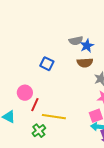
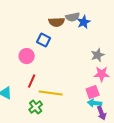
brown semicircle: (85, 63) -> (57, 22), moved
pink circle: (25, 93) -> (27, 56), moved

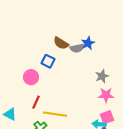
gray semicircle: (73, 17) -> (77, 48), moved
brown semicircle: (57, 22) -> (61, 43), turned 35
pink square: (93, 92) -> (107, 117), moved

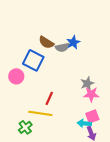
blue square: (48, 61) -> (33, 60), size x1.5
gray star: (102, 76) -> (87, 83), moved
red line: (36, 102) -> (49, 98), moved

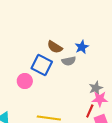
gray semicircle: (62, 47) -> (69, 61), moved
red line: (49, 98) -> (90, 111), moved

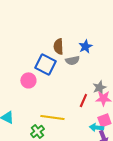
brown semicircle: (55, 47) -> (58, 46), turned 56
red line: (90, 111) -> (83, 100), moved

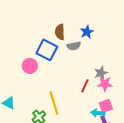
yellow line: (52, 117) -> (54, 103), turned 65

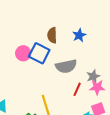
gray semicircle: (74, 46) -> (66, 66), moved, size x1.5
pink circle: (30, 66) -> (23, 53), moved

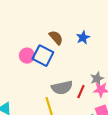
brown semicircle: (52, 35) -> (56, 38), turned 140
gray semicircle: (66, 66) -> (62, 88), moved

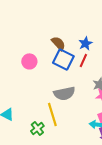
blue square: (43, 56) -> (63, 59), moved
red line: (81, 92) -> (83, 60), moved

